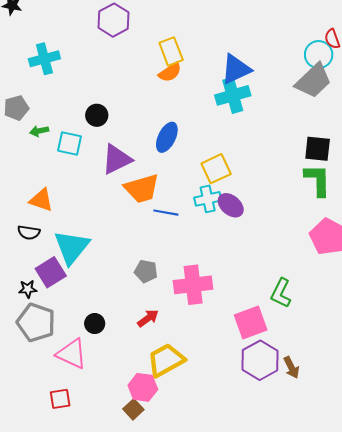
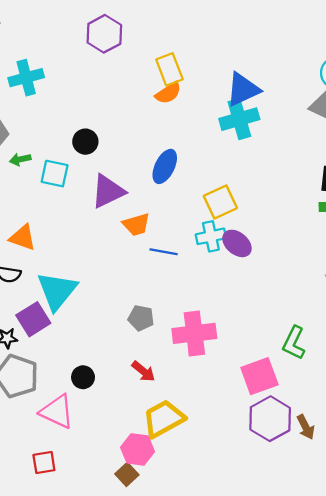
orange trapezoid: (142, 189) -> (136, 224), size x0.7
red arrow: (148, 318) -> (143, 371), turned 75

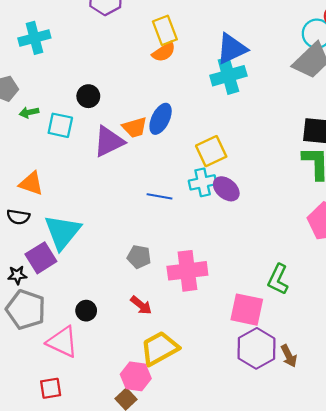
orange trapezoid: (136, 224) -> (135, 127), moved
pink square: (259, 376) -> (247, 310), turned 32

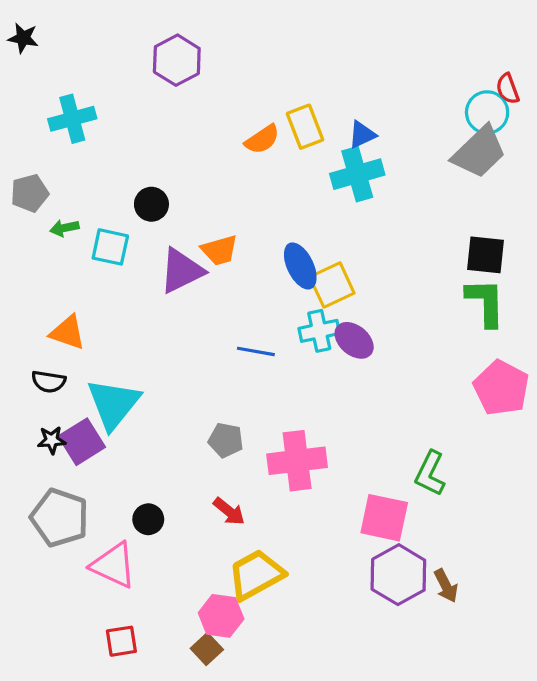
yellow rectangle: (165, 30) -> (305, 127), moved
blue triangle: (232, 49) -> (362, 135), size x0.6
blue ellipse: (161, 119) -> (300, 266), moved, turned -52
black star: (17, 275) -> (52, 440), moved
red square: (51, 388) -> (121, 641), moved

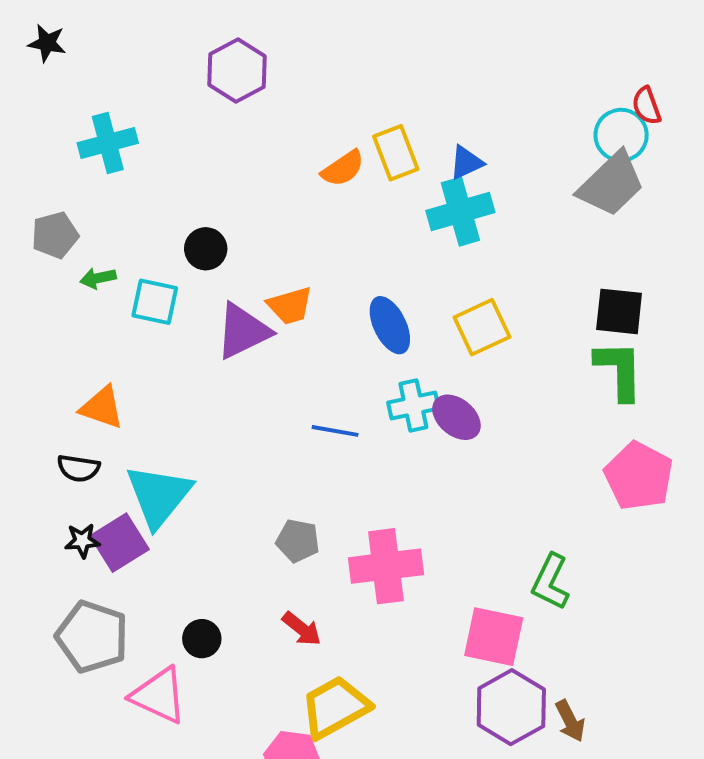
yellow square: (332, 285) -> (482, 327), moved

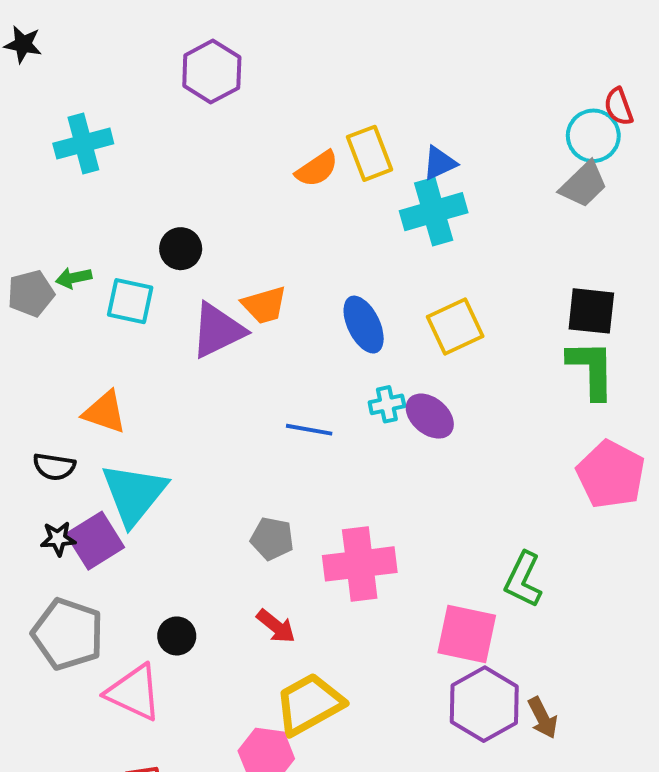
gray trapezoid: (611, 184) -> (584, 184), size x0.7
gray pentagon: (55, 235) -> (31, 293), moved
cyan cross: (413, 405) -> (387, 404), size x0.7
orange triangle: (102, 407) -> (105, 412), moved

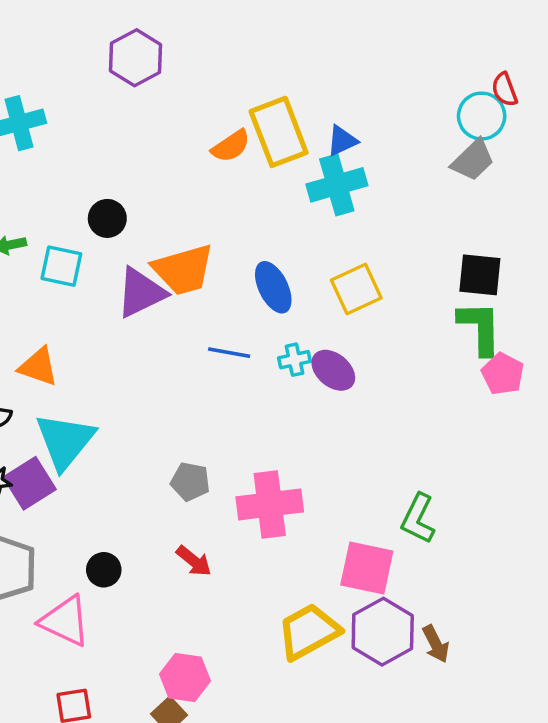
yellow rectangle: (369, 153) -> (279, 132), size x1.4
orange trapezoid: (264, 305) -> (183, 270), size x1.5
blue line: (309, 430) -> (229, 353), moved
pink pentagon: (611, 474) -> (503, 374), moved, size x0.7
yellow trapezoid: (309, 704) -> (309, 632), moved

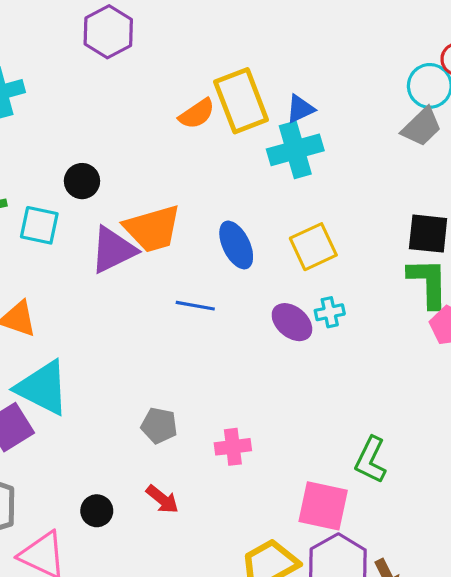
cyan cross: (294, 360) -> (330, 312), moved
cyan triangle: (65, 441) -> (43, 388), turned -42
pink cross: (270, 504) -> (233, 447), size x0.6
black circle: (104, 570) -> (97, 511), moved

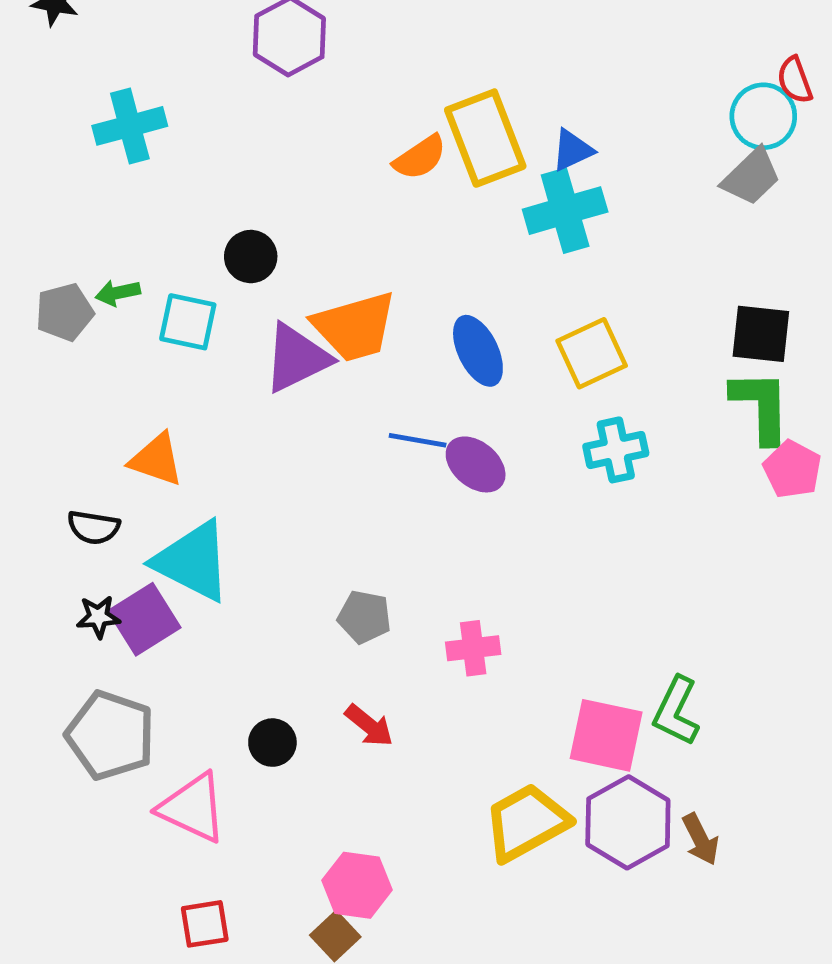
cyan cross: (330, 312) -> (616, 450), size x1.4
purple ellipse: (292, 322) -> (476, 464), moved
green L-shape: (371, 460) -> (676, 711), moved

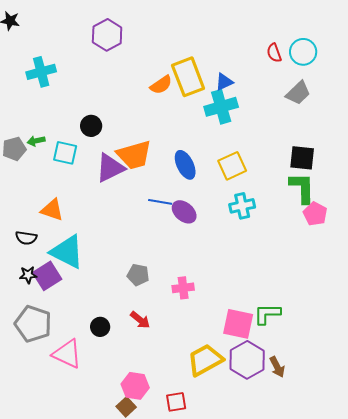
red semicircle: (795, 80) -> (274, 53), moved
cyan circle: (763, 116) -> (303, 52), moved
green L-shape: (676, 711) -> (267, 314), turned 64
red square: (205, 924) -> (176, 402), moved

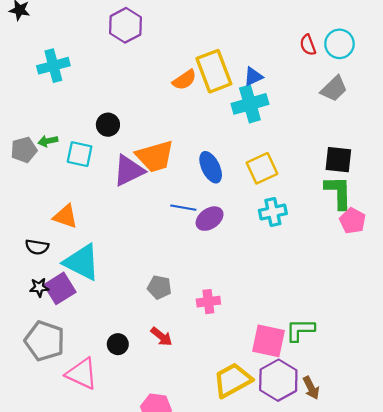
purple ellipse: (184, 212) -> (210, 219), turned -75

